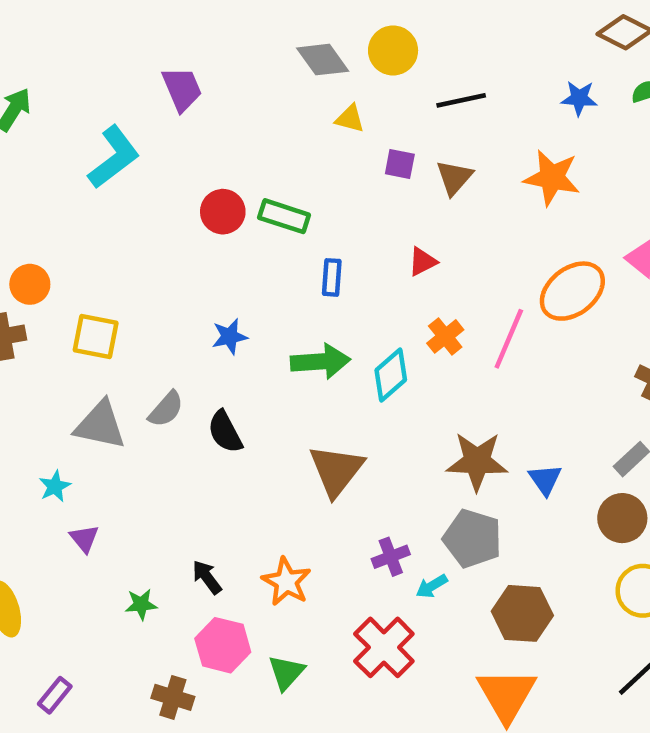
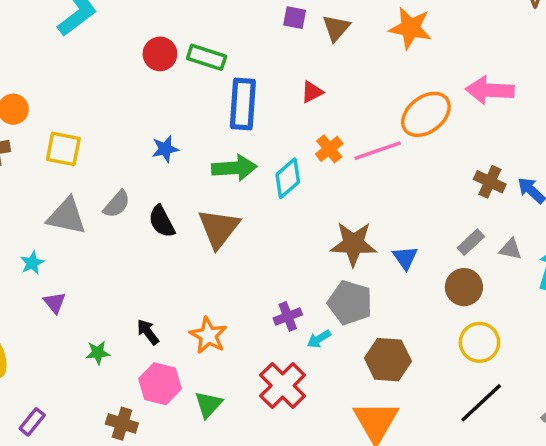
blue rectangle: (332, 277) -> (243, 104), size x1.8
pink line: (509, 339) -> (378, 151), turned 48
brown triangle: (336, 470) -> (219, 228), moved

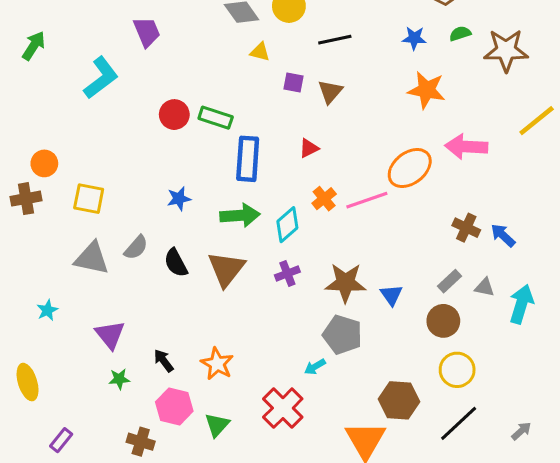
orange star: (410, 28) -> (427, 90), moved
cyan star: (32, 263) -> (47, 310), moved
purple triangle: (55, 303) -> (110, 335), moved, size x1.5
purple cross: (288, 316) -> (287, 274), moved
brown hexagon: (388, 360) -> (399, 400), moved

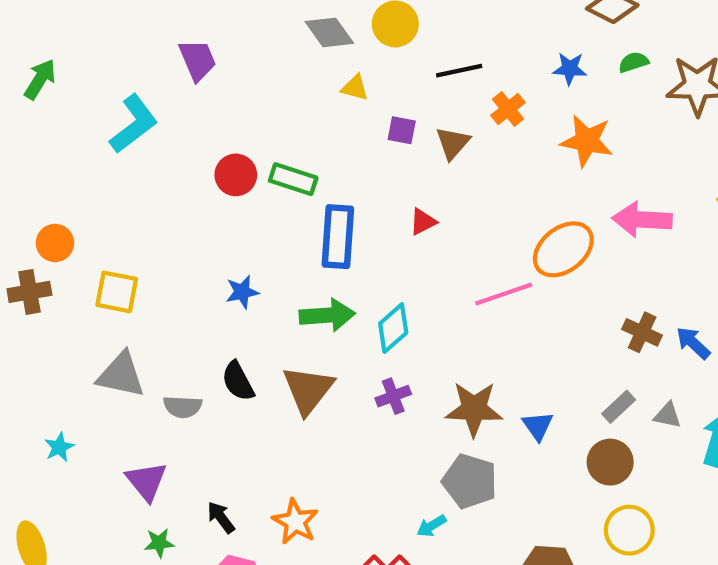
orange cross: (324, 199) -> (508, 109), moved
gray semicircle: (136, 248) -> (183, 407), moved, turned 52

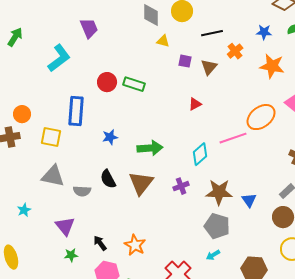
gray diamond: (329, 32) -> (151, 15), turned 35
blue rectangle: (338, 237) -> (76, 111), moved
cyan diamond: (393, 328) -> (200, 154), moved
cyan arrow: (431, 526) -> (213, 255), moved

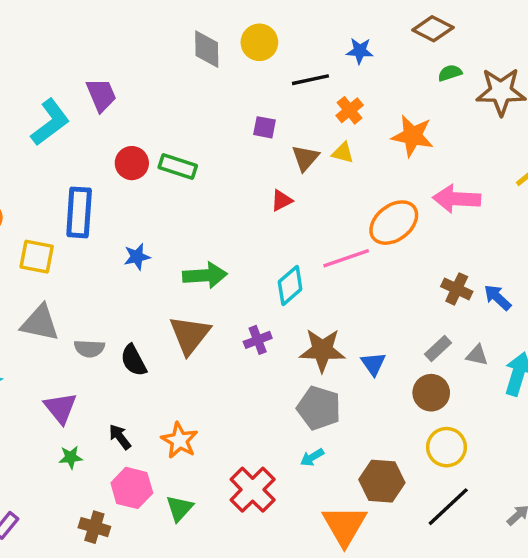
purple trapezoid: (89, 28) -> (101, 95), moved
blue star: (264, 32) -> (360, 51), moved
yellow triangle: (163, 41) -> (343, 153), moved
brown triangle: (209, 67) -> (305, 158), moved
black semicircle: (108, 179) -> (134, 360), moved

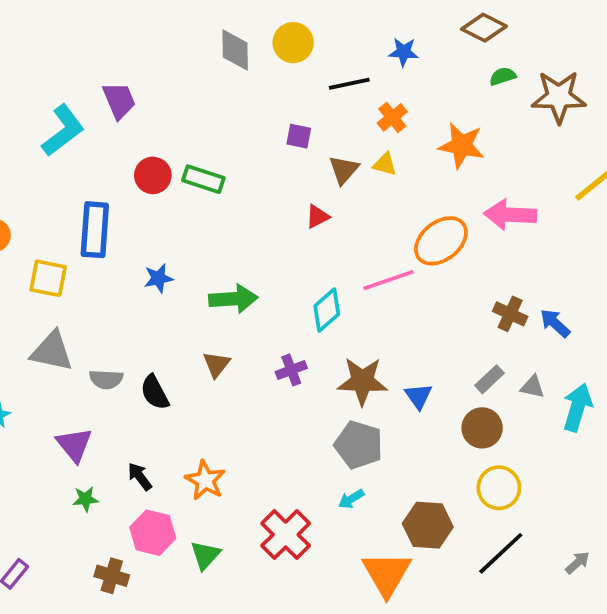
brown triangle: (190, 335) -> (216, 364), size x0.6

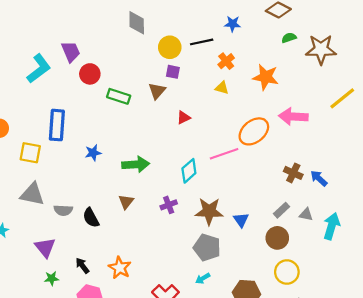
yellow circle: (293, 43) -> (170, 47), moved
brown triangle: (344, 170) -> (157, 91), moved
red circle: (153, 175) -> (90, 74), moved

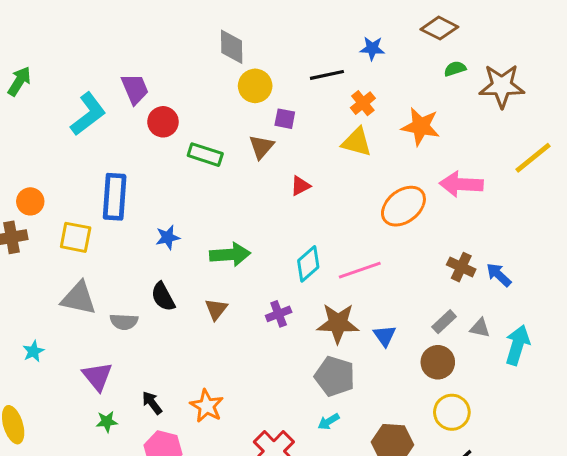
yellow circle: (170, 47) -> (255, 86), moved
yellow triangle: (222, 88) -> (357, 142), size x1.5
pink line: (224, 154) -> (360, 270), moved
black semicircle: (91, 218) -> (163, 297), moved

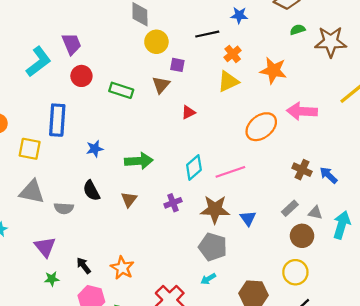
red circle: (163, 122) -> (81, 76), moved
yellow triangle: (357, 142) -> (228, 81), turned -40
brown circle: (438, 362) -> (302, 236), moved

